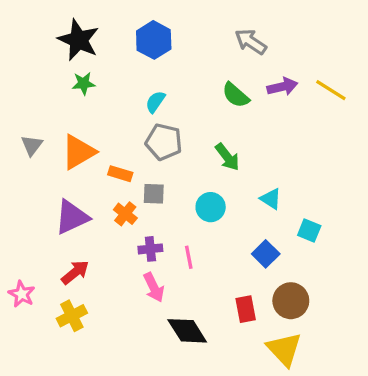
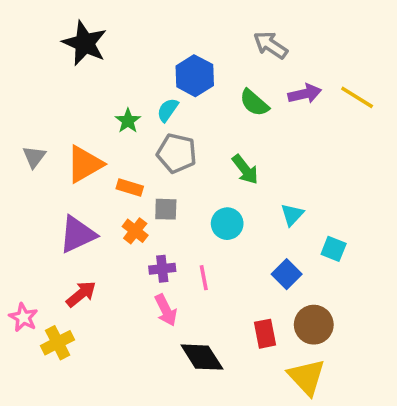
blue hexagon: (154, 40) -> (195, 76), moved
green star: (84, 83) -> (128, 121), moved, turned -30
cyan triangle: (271, 199) -> (292, 215), turned 40
yellow cross: (72, 316) -> (58, 343), moved

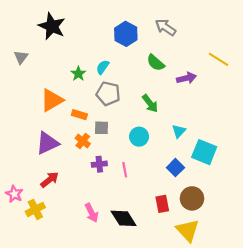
blue hexagon: (195, 76) -> (126, 34), moved
purple arrow: (305, 94) -> (186, 78), moved
gray triangle: (34, 157) -> (21, 57), moved
cyan square: (334, 249) -> (204, 152), size x1.6
pink arrow: (166, 310) -> (92, 213), moved

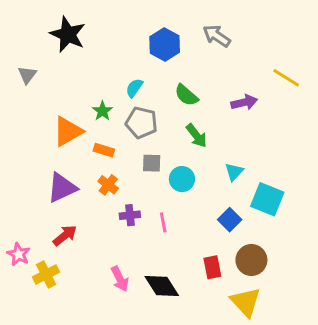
green semicircle: (156, 63) -> (186, 95), moved
green star: (78, 74) -> (102, 111), moved
gray square: (102, 128) -> (152, 163), moved

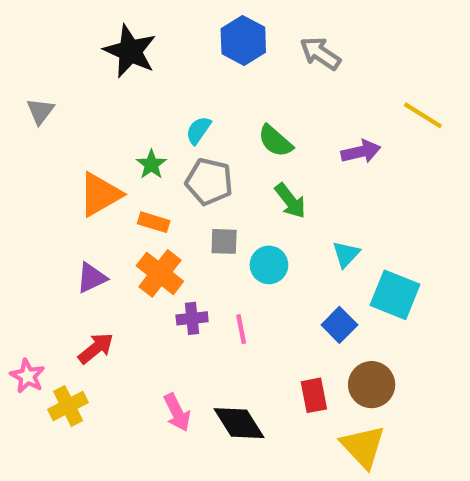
black star: (68, 34) -> (130, 51), moved
blue hexagon: (165, 45) -> (243, 41), moved
orange cross: (108, 185) -> (160, 273), size x1.5
purple triangle: (62, 188) -> (92, 278), size x0.7

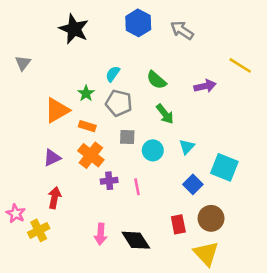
cyan triangle: (346, 254) -> (187, 147), moved
red arrow: (96, 348) -> (54, 198), turned -40
pink arrow: (177, 412) -> (101, 234), turned 30

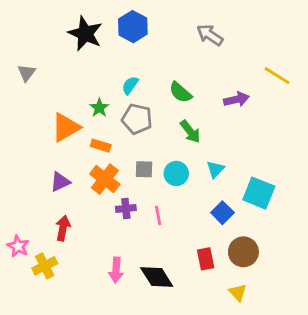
blue hexagon: (138, 23) -> (133, 27), moved
gray square: (127, 137) -> (144, 169), moved
yellow triangle: (206, 254) -> (238, 292), size x0.6

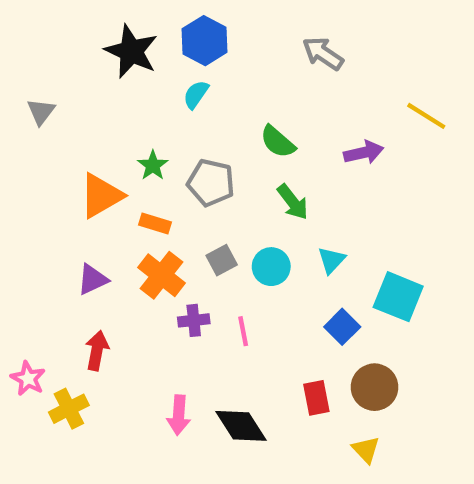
cyan semicircle: (130, 85) -> (196, 94), moved
gray square: (144, 169) -> (222, 260), turned -30

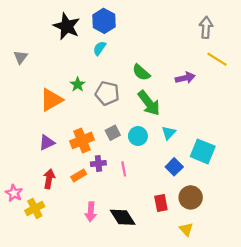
gray arrow: (323, 54) -> (206, 27), moved, turned 60
green arrow: (293, 202) -> (149, 103), size x1.4
orange rectangle: (155, 224) -> (79, 176), moved, turned -48
orange cross: (161, 275) -> (82, 140), turned 30

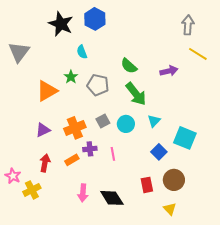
cyan semicircle: (100, 48) -> (82, 52), moved, turned -56
gray triangle: (21, 57) -> (19, 52), size x1.6

